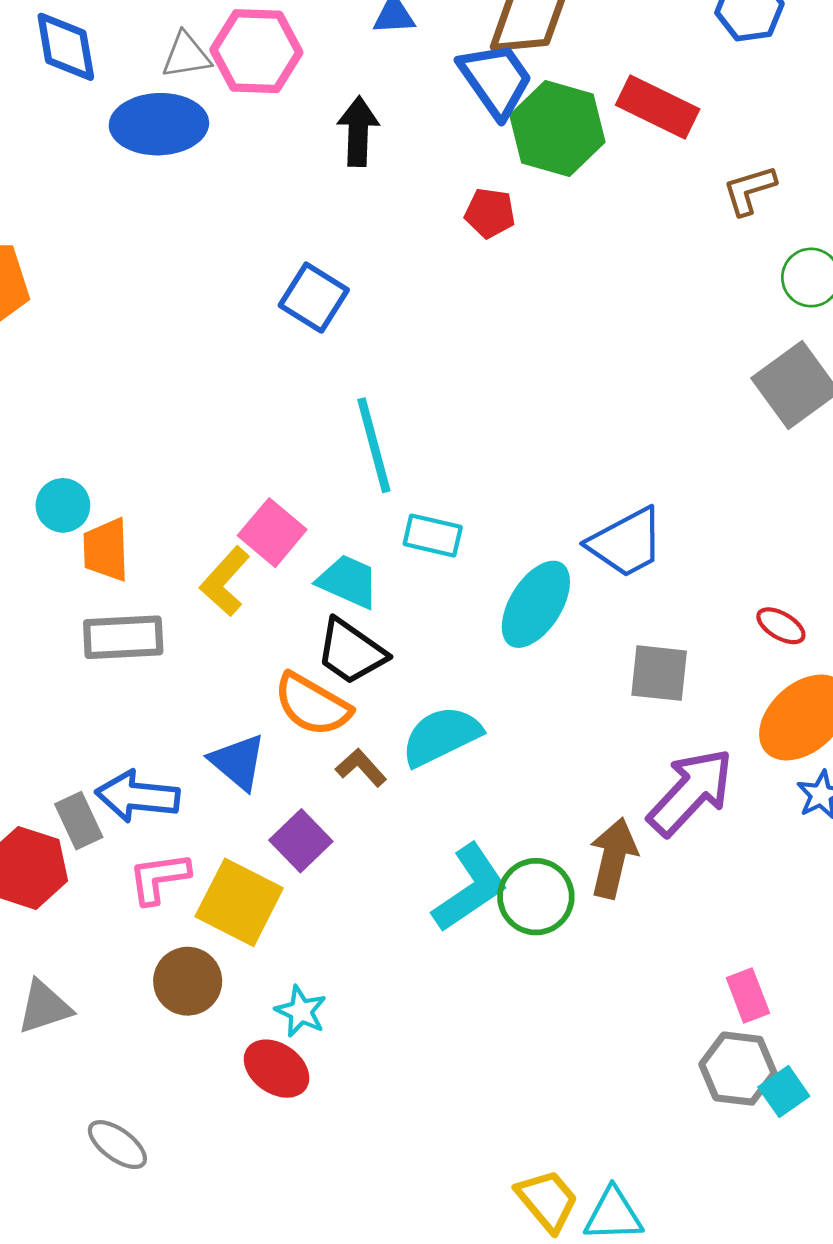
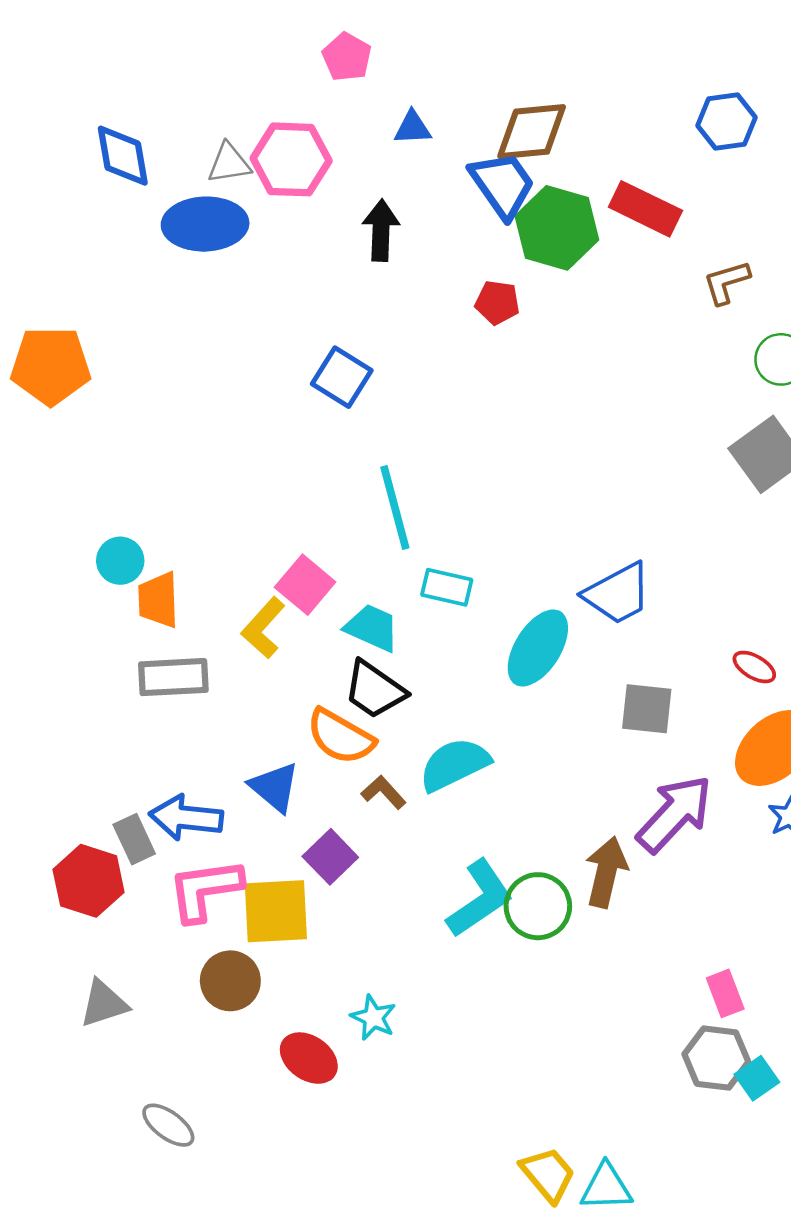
pink L-shape: (159, 878) -> (205, 890), size x1.4
yellow square: (239, 902) -> (276, 911), turned -30
cyan star: (301, 1011) -> (373, 1018), moved

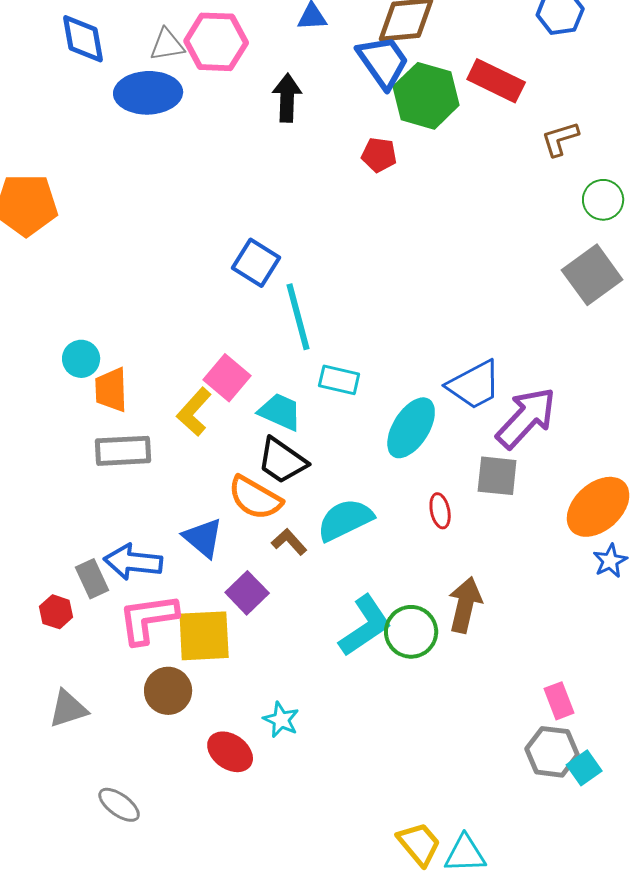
blue square: (342, 377) -> (256, 263), moved
red ellipse: (754, 667) -> (440, 511), moved, turned 48
purple arrow: (675, 814) -> (526, 418), moved
red hexagon: (89, 881) -> (56, 612), size x0.6

